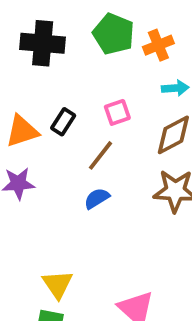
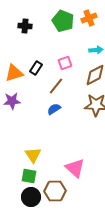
black cross: (43, 43) -> (25, 26), size x0.6
orange cross: (158, 45) -> (89, 18), moved

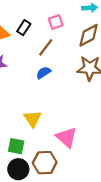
yellow triangle: (33, 155) -> (33, 119), moved

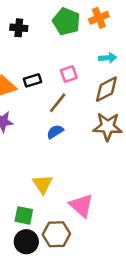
black rectangle: (24, 28) -> (33, 80), turned 40

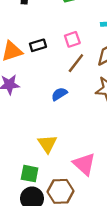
brown line: (58, 103) -> (76, 63), moved

